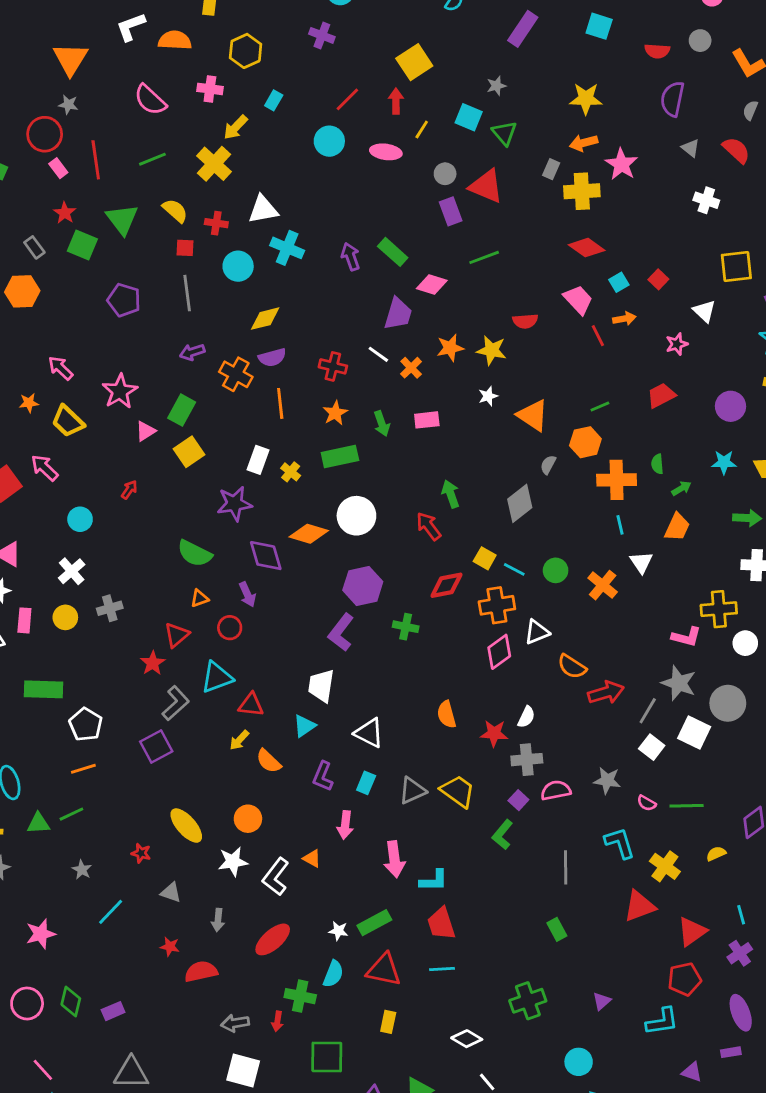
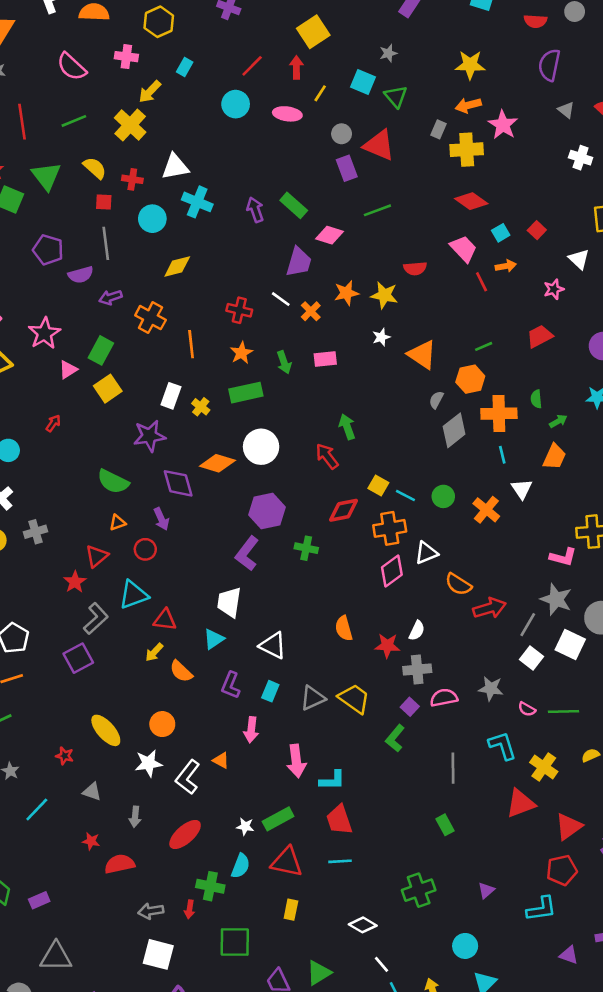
purple semicircle: (272, 357) -> (81, 275), moved
gray diamond: (520, 503) -> (454, 430), moved

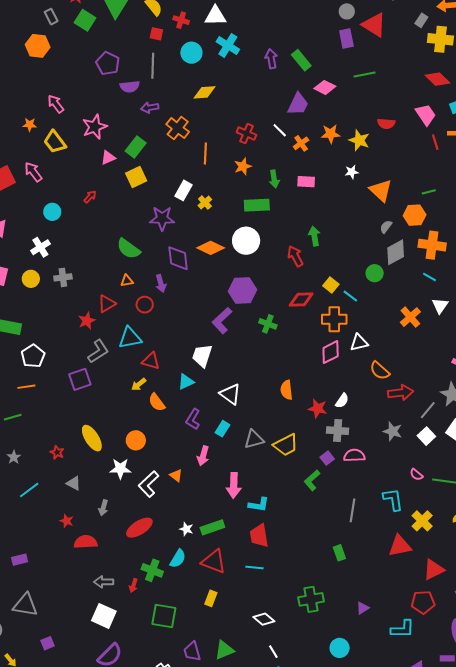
green rectangle: (246, 393) -> (257, 205), moved
cyan line: (502, 455) -> (429, 277), turned -56
green circle: (443, 496) -> (375, 273), moved
gray star: (491, 689) -> (393, 431), moved
yellow trapezoid: (354, 699) -> (286, 445), turned 108

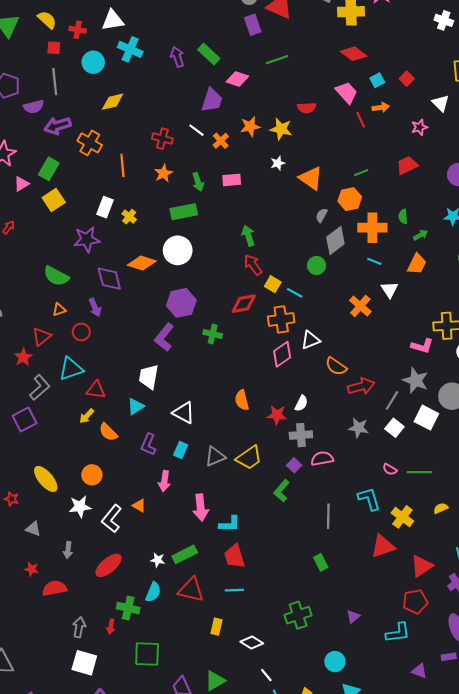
purple arrow: (150, 108) -> (58, 126), size x1.4
red arrow: (295, 256) -> (253, 265), moved
gray arrow: (104, 582) -> (79, 627), turned 108
yellow rectangle: (211, 598) -> (217, 627), moved

